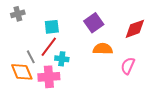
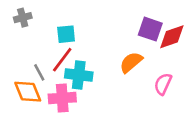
purple square: (94, 23) -> (150, 29), moved, turned -36
orange semicircle: (103, 49) -> (131, 62), turned -42
cyan cross: (62, 59) -> (79, 75), size x1.5

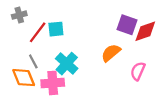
red line: (62, 60) -> (38, 32), moved
cyan cross: (79, 75) -> (67, 64), turned 35

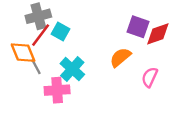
gray cross: (19, 15) -> (38, 16), moved, size x1.5
cyan square: (56, 29) -> (61, 31), turned 35
orange diamond: (24, 78) -> (23, 53), moved

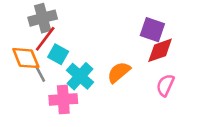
cyan square: (61, 31) -> (58, 54), moved
red diamond: (158, 34) -> (160, 50), moved
orange semicircle: (120, 57) -> (119, 72), moved

